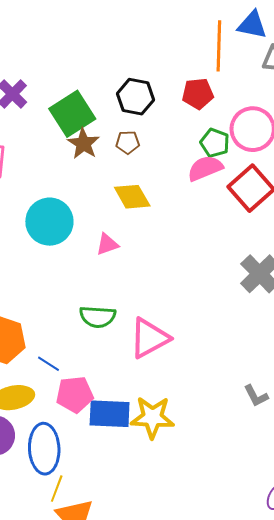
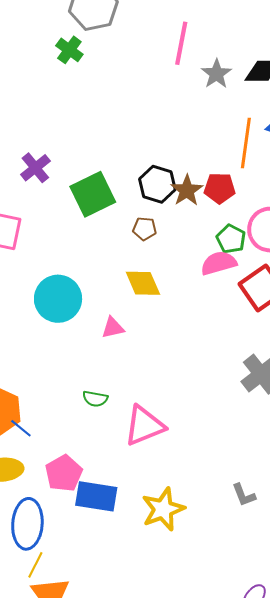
brown star: (83, 144) -> (187, 190), moved
green semicircle: (98, 317) -> (95, 399), size x0.7
blue line: (49, 364) -> (21, 428), moved
pink pentagon: (75, 394) -> (64, 473), turned -30
yellow star: (152, 417) -> (163, 509), moved, turned -30

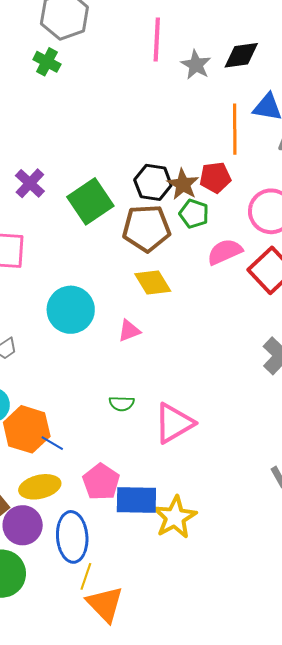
brown pentagon: (144, 229) -> (146, 228), size x2.0
green pentagon: (231, 239) -> (194, 214), moved
yellow star: (163, 509) -> (175, 517), moved

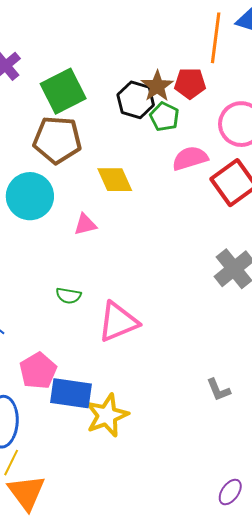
black hexagon: (153, 182) -> (136, 100), moved
brown pentagon: (146, 228) -> (57, 140), moved

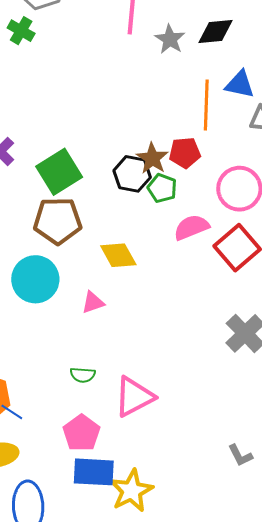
pink pentagon: (38, 371) -> (81, 433), moved

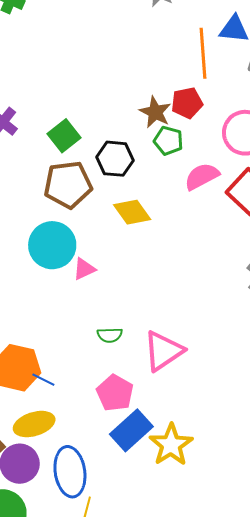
green square: (59, 172) -> (64, 136), size x0.7
black hexagon: (132, 174) -> (115, 159), moved
pink triangle: (93, 302) -> (84, 269), moved
blue rectangle: (94, 472) -> (131, 430), turned -39

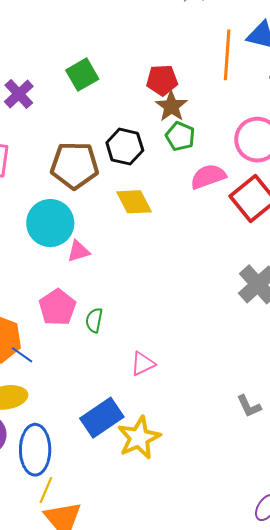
red pentagon: (187, 103) -> (162, 80), moved
green square: (64, 136) -> (82, 75), moved
green semicircle: (110, 335) -> (94, 320), turned 95
pink triangle: (163, 351) -> (143, 364), moved, size x0.6
pink pentagon: (115, 393) -> (57, 307), moved

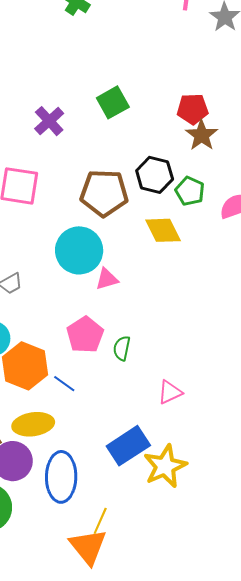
green pentagon: (180, 136) -> (190, 191), moved
blue line: (22, 355) -> (64, 384), moved
yellow line: (46, 490) -> (100, 521), moved

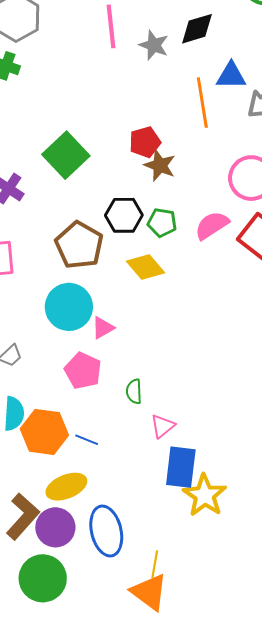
green square: (113, 102) -> (66, 155), size x1.4
brown pentagon: (104, 193) -> (79, 245), turned -30
pink pentagon: (85, 335) -> (83, 371), moved
pink triangle: (170, 392) -> (163, 426), moved
blue rectangle: (128, 446) -> (181, 467), moved, turned -36

